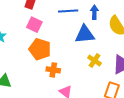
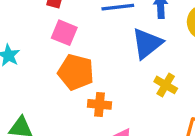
blue triangle: (85, 34) -> (147, 43), turned -30

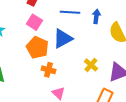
blue triangle: (147, 43) -> (63, 39), moved

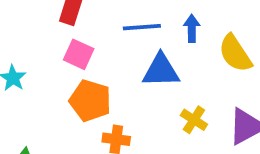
blue triangle: (63, 39) -> (161, 71), moved, turned 35

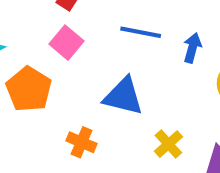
blue triangle: (161, 71) -> (123, 96), moved
orange pentagon: (90, 101) -> (29, 89), moved

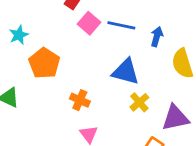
pink square: (67, 43) -> (89, 23), moved
blue triangle: (123, 96) -> (126, 72), moved

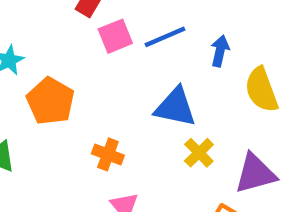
pink square: (89, 23) -> (115, 36), turned 30
blue line: (121, 25) -> (165, 37), turned -32

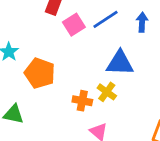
yellow cross: (199, 153) -> (107, 92), moved

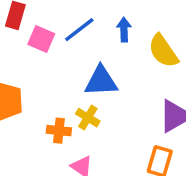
pink square: (74, 25) -> (41, 39), turned -30

